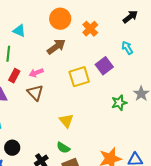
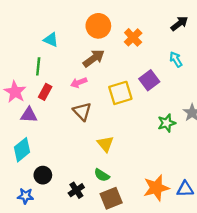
pink arrow: (36, 73) -> (79, 83), moved
brown triangle: (35, 93) -> (82, 111), moved

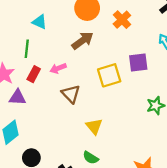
purple square: (149, 80) -> (138, 63), turned 30
pink arrow: (79, 83) -> (58, 68), moved

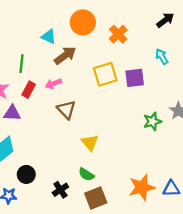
cyan triangle: (40, 22) -> (49, 37), moved
brown arrow: (82, 41) -> (65, 55), moved
yellow square: (109, 75) -> (105, 74), moved

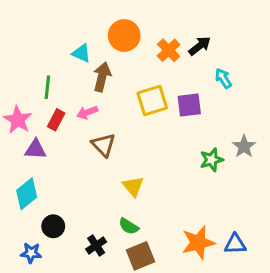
black arrow: (165, 20) -> (200, 46), moved
brown arrow: (65, 55) -> (102, 77), turned -40

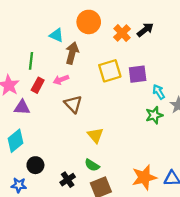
cyan arrow: (223, 78) -> (159, 92), moved

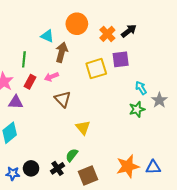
purple square: (138, 74) -> (121, 59), moved
black circle: (35, 165) -> (31, 168), moved
green semicircle: (92, 165) -> (72, 155), moved, turned 96

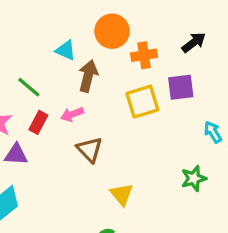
orange cross: (107, 34) -> (144, 55), moved, turned 35
green line: (24, 59) -> (29, 87), turned -56
green star: (137, 109) -> (194, 178), moved

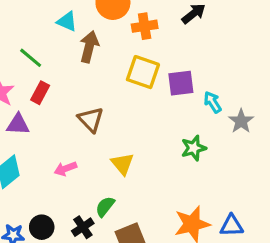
purple square: (181, 87) -> (181, 83), moved
yellow square: (142, 102) -> (143, 72), turned 36
pink arrow: (72, 114) -> (65, 169), moved

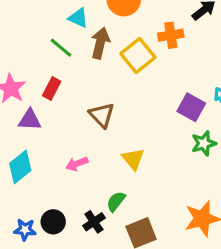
orange cross: (145, 26) -> (171, 35), moved
green line: (31, 58) -> (61, 48), moved
yellow square: (143, 72) -> (138, 56), moved, turned 32
purple square: (181, 83) -> (191, 107), moved, turned 36

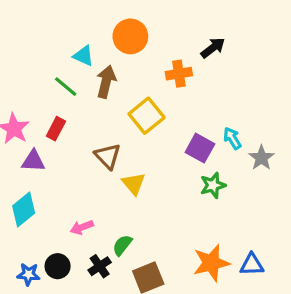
yellow square: (138, 56) -> (147, 116), moved
yellow triangle: (133, 159) -> (134, 184), moved
pink arrow: (77, 164) -> (82, 227), moved

